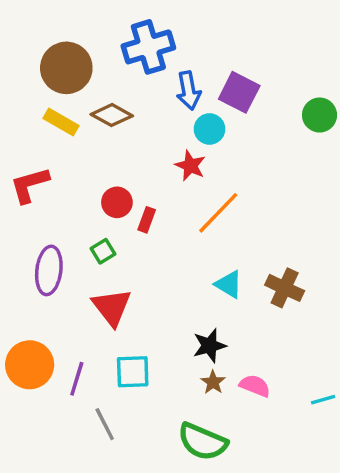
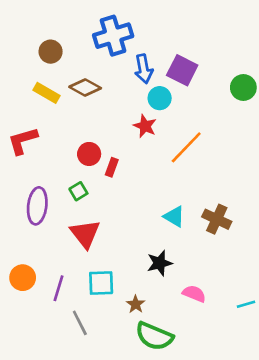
brown circle: (66, 68) -> (51, 52), size x0.6
orange line: (218, 213) -> (186, 147), moved
orange circle: (30, 365) -> (23, 278), size x0.7
brown star: (213, 382) -> (136, 304), moved

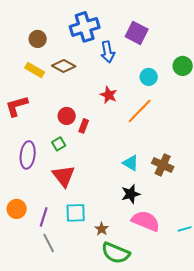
purple square: (182, 70) -> (137, 33), moved
cyan circle: (160, 98) -> (149, 77), moved
black star: (160, 263) -> (131, 194), moved
pink semicircle: (194, 294) -> (146, 221), size x1.6
gray line: (80, 323) -> (49, 243), moved

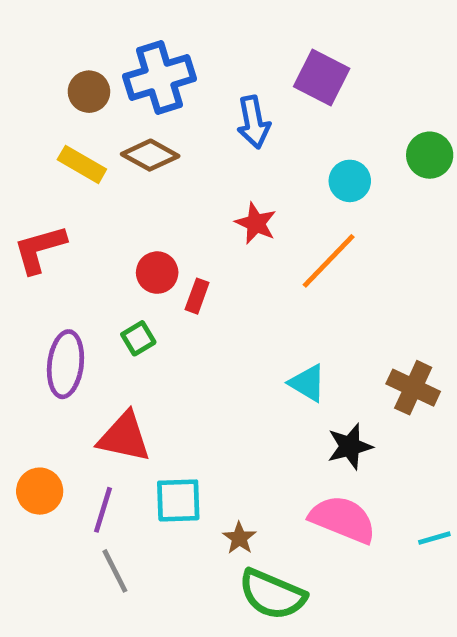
blue cross: (85, 27) -> (159, 78), moved
brown cross: (163, 165) -> (413, 388), moved
red triangle: (64, 176) -> (124, 437), moved, turned -40
black star: (131, 194) -> (350, 446), moved

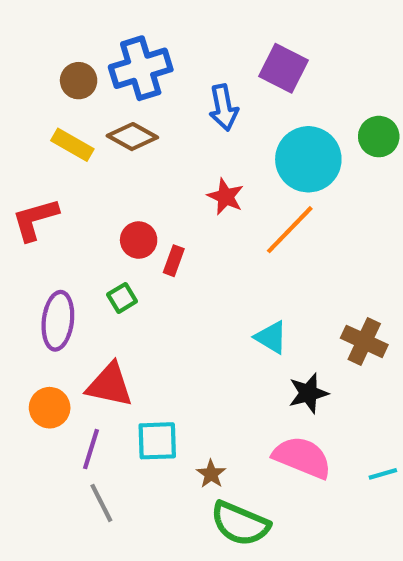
cyan circle: (350, 181) -> (308, 159), size x1.8
orange circle: (40, 491) -> (50, 408), moved

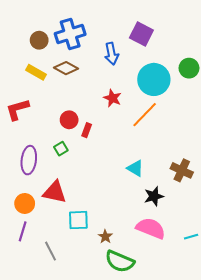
purple line: (91, 449) -> (23, 231), moved

